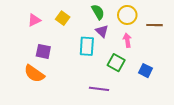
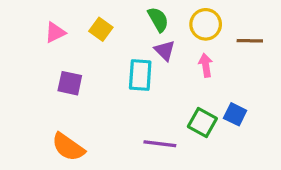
green square: (116, 63) -> (202, 122), moved
orange semicircle: (34, 74) -> (68, 147), moved

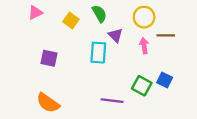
green semicircle: (158, 19) -> (99, 14), moved
pink triangle: (55, 32) -> (35, 12), moved
brown line: (250, 41) -> (166, 35), moved

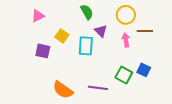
pink triangle: (35, 12) -> (38, 16), moved
yellow square: (71, 20) -> (62, 36), moved
orange semicircle: (48, 103) -> (63, 90), moved

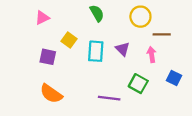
purple triangle: (101, 31) -> (123, 49), moved
pink arrow: (126, 40) -> (152, 55), moved
blue square: (144, 70) -> (174, 78), moved
orange semicircle: (63, 90) -> (51, 94), moved

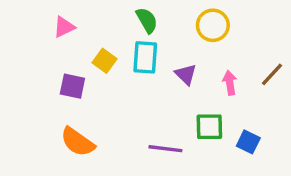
brown line: (162, 34) -> (272, 74), moved, turned -48
cyan rectangle: (96, 51) -> (145, 57), moved
blue square: (174, 78) -> (248, 142), moved
green square: (138, 84) -> (209, 127), turned -30

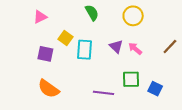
cyan rectangle: (145, 57) -> (84, 50), moved
pink arrow: (230, 83) -> (135, 49), moved, turned -40

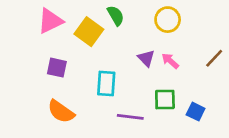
pink triangle: (40, 17) -> (50, 21), size x1.5
yellow square: (65, 38) -> (89, 32), moved, size x1.5
cyan rectangle: (84, 50) -> (106, 84), moved

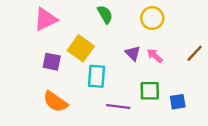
yellow square: (89, 32) -> (81, 48), moved
blue square: (196, 112) -> (178, 102), turned -35

